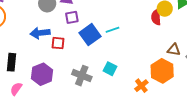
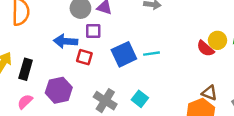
purple square: (72, 17) -> (93, 31), moved
red semicircle: (156, 17) -> (205, 49), turned -56
brown triangle: (174, 50) -> (209, 93), moved

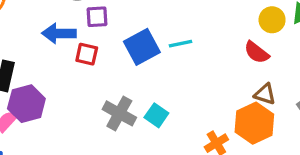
red semicircle: (205, 49) -> (257, 52), moved
purple hexagon: (59, 90) -> (26, 104), moved
cyan square: (140, 99) -> (156, 115), moved

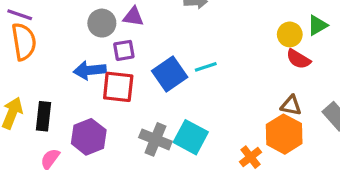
red semicircle: (257, 52) -> (298, 59), moved
red square: (87, 54) -> (118, 87), size x1.5
purple hexagon: (26, 104) -> (89, 137), moved
cyan square: (156, 115) -> (191, 137), size x1.5

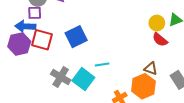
purple square: (124, 50) -> (35, 13), moved
cyan line: (206, 67) -> (102, 65), moved
purple hexagon: (89, 137) -> (19, 44), moved

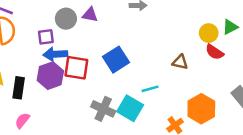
purple square: (35, 13) -> (46, 37), moved
brown triangle: (151, 69) -> (180, 62), moved

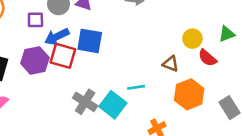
yellow circle: (209, 33) -> (192, 39), moved
blue arrow: (55, 54) -> (57, 37), moved, turned -30
blue square: (116, 60) -> (90, 41), moved, turned 35
orange hexagon: (201, 109) -> (189, 94), moved

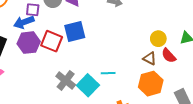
blue arrow: (57, 37) -> (24, 22), moved
blue square: (90, 41) -> (75, 32), turned -30
brown triangle: (171, 64) -> (150, 58), moved

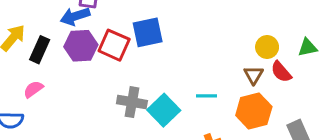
brown triangle: (150, 58) -> (254, 75), turned 32
cyan line: (108, 73) -> (207, 96), moved
gray cross: (66, 80) -> (132, 102), turned -30

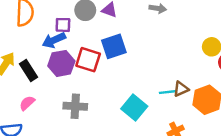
black rectangle: (40, 50) -> (28, 71), turned -50
brown triangle: (254, 75) -> (181, 89), moved, turned 42
gray cross: (132, 102) -> (75, 106), moved

